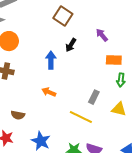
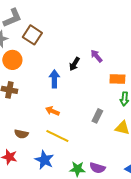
brown square: (63, 16) -> (32, 35), moved
purple arrow: (102, 35) -> (96, 56), moved
yellow line: (81, 117) -> (57, 136), moved

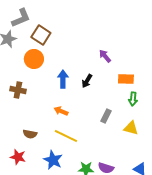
orange circle: (12, 60) -> (34, 59), moved
black arrow: (74, 64) -> (87, 81), moved

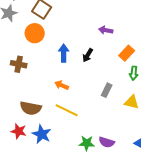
purple arrow: (105, 56) -> (106, 30), turned -40
orange rectangle: (126, 79) -> (127, 53), turned -49
brown semicircle: (30, 134) -> (31, 108), size x1.5
blue star: (53, 160) -> (42, 134), moved

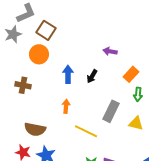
orange arrow: (62, 85) -> (66, 106), turned 72
gray rectangle: (107, 90) -> (111, 111), size x1.5
yellow line: (67, 110) -> (86, 131), moved

